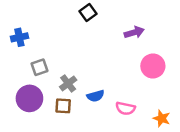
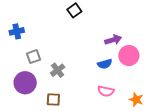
purple arrow: (134, 32) -> (113, 40), moved
blue semicircle: (96, 96) -> (105, 64), moved
brown square: (63, 106) -> (53, 100), moved

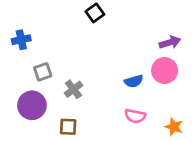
purple arrow: (113, 40) -> (170, 42), moved

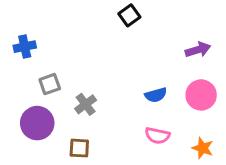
black square: (95, 13) -> (129, 15), moved
pink circle: (165, 70) -> (201, 95), moved

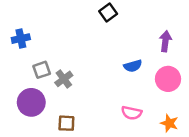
purple arrow: (198, 50) -> (165, 41), turned -66
blue semicircle: (156, 95) -> (133, 66), moved
gray cross: (86, 104) -> (64, 79), moved

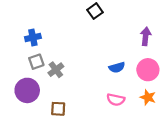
blue cross: (21, 39) -> (33, 37), moved
blue semicircle: (133, 66) -> (117, 67), moved
orange star: (169, 123) -> (148, 97), moved

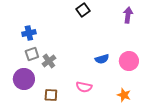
purple arrow: (146, 36) -> (128, 15), moved
orange star: (148, 97) -> (124, 95), moved
pink semicircle: (116, 100) -> (84, 87), moved

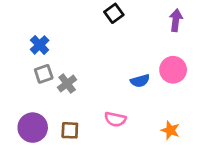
blue cross: (29, 33) -> (40, 45), turned -32
pink circle: (129, 61) -> (173, 70), moved
purple circle: (24, 79) -> (33, 128), moved

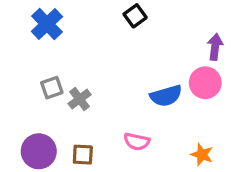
purple arrow: (176, 20) -> (215, 47), moved
blue cross: (40, 45) -> (47, 24), moved, size x1.4
blue semicircle: (140, 81) -> (166, 96), size x1.4

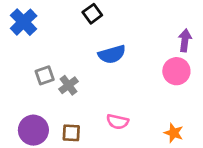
black square: (135, 16) -> (92, 14), moved
blue cross: (47, 24) -> (24, 22), moved
blue semicircle: (166, 96) -> (112, 54), moved

